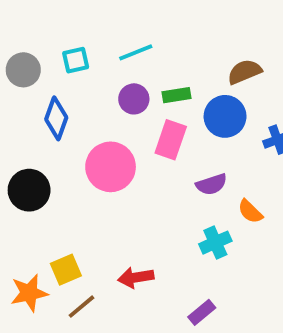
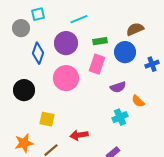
cyan square: (76, 60) -> (38, 14), moved
purple circle: (134, 99) -> (66, 43), moved, size x1.5
yellow square: (66, 270) -> (47, 119), moved, turned 35

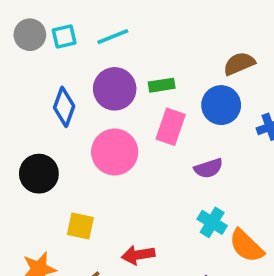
cyan line: (79, 19) -> (113, 37), moved
gray circle: (21, 28) -> (30, 35), moved
green rectangle: (100, 41) -> (162, 85), moved
orange semicircle: (138, 101) -> (246, 246), moved, size x1.5
cyan cross: (120, 117) -> (212, 222), turned -35

